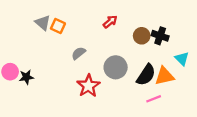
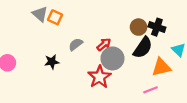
red arrow: (110, 22) -> (104, 44), moved
black semicircle: (146, 75) -> (143, 48), moved
black star: (26, 77) -> (52, 62), moved
red star: (88, 86) -> (99, 77), moved

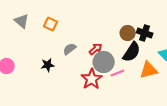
gray triangle: (40, 14) -> (22, 21), moved
pink line: (150, 90) -> (118, 73), moved

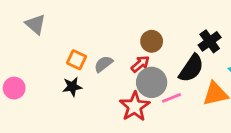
orange square: (51, 24) -> (77, 60), moved
brown circle: (128, 33) -> (152, 41), moved
black cross: (145, 33) -> (210, 41), turned 35

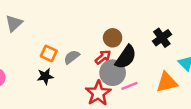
gray triangle: (35, 24) -> (14, 23), turned 36
black semicircle: (191, 68) -> (126, 57), moved

